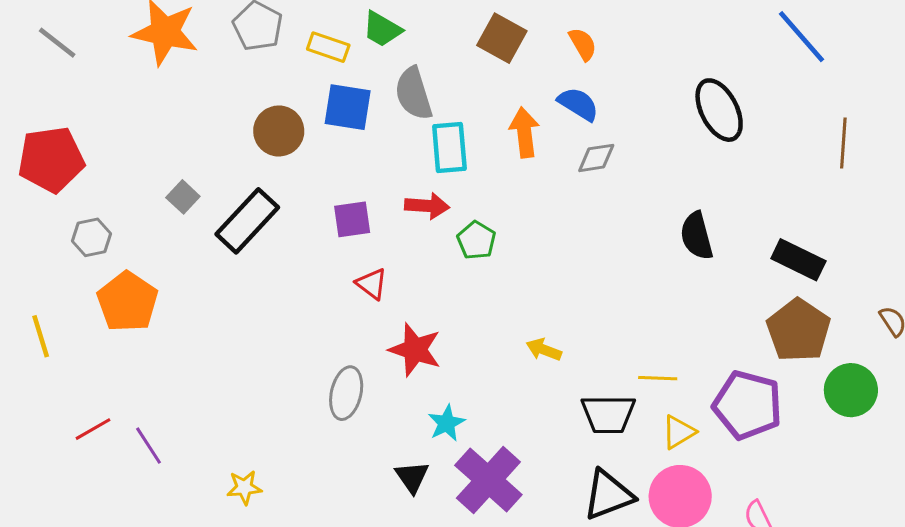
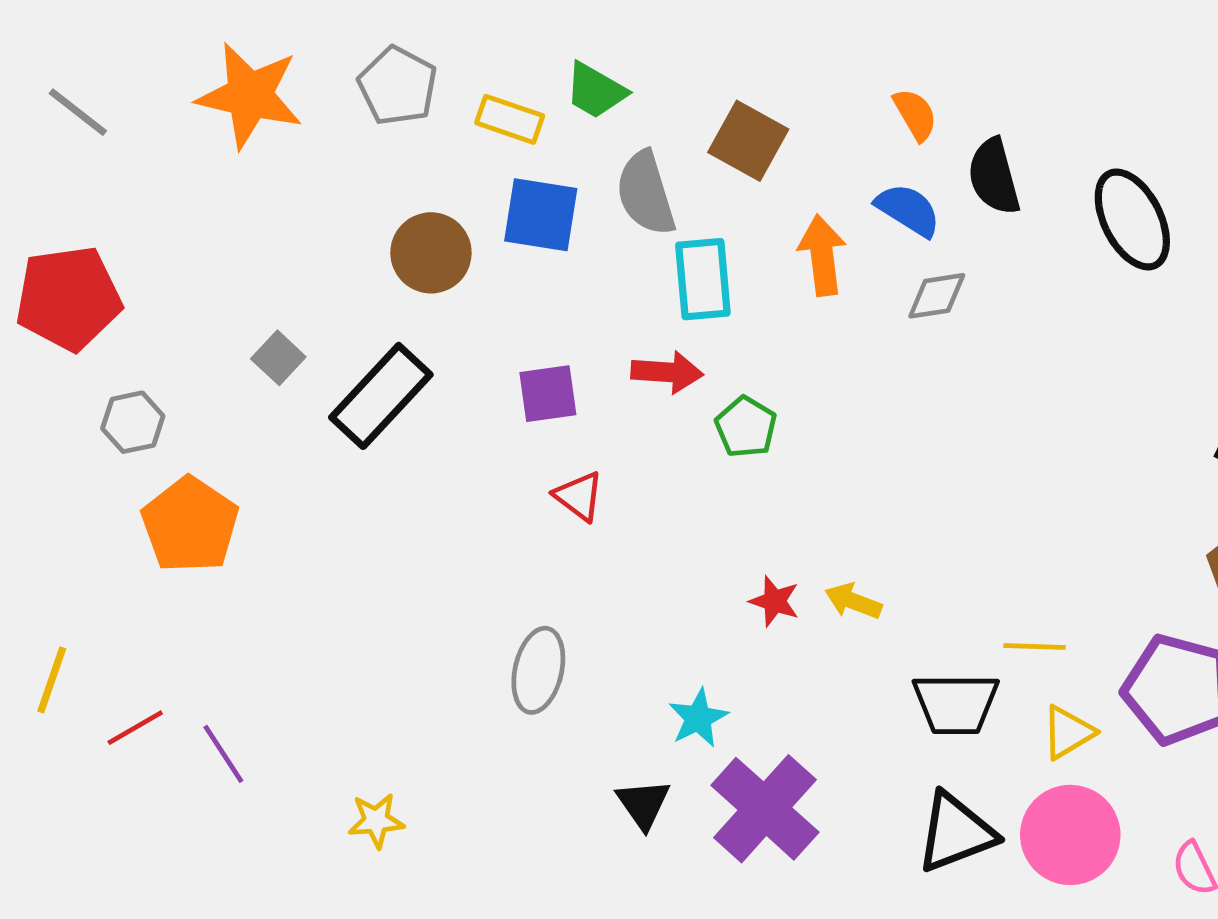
brown square: (502, 38) -> (748, 141), moved
black semicircle: (697, 236) -> (994, 177), moved
yellow line: (41, 336) -> (52, 680), moved, turned 36
red star: (415, 350) -> (774, 601), moved, size x0.6

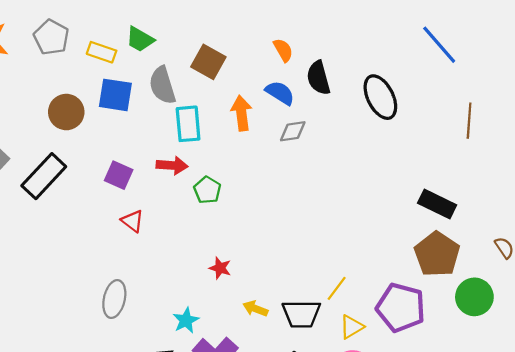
purple square: (548, 394) -> (119, 175), turned 32
yellow arrow: (853, 601) -> (255, 309), moved
yellow line: (1035, 646) -> (337, 288), turned -55

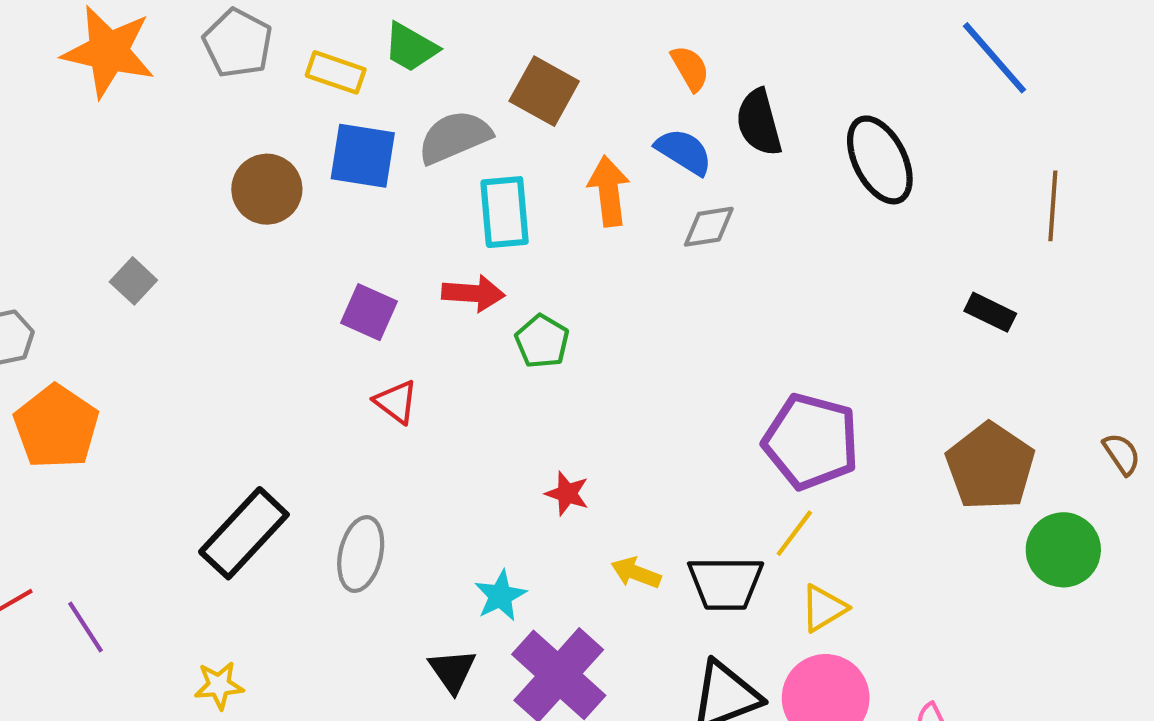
gray semicircle: (162, 85) -> (455, 137), turned 84
black rectangle: (44, 176) -> (244, 533), moved
black rectangle: (437, 204) -> (990, 312), moved, size x0.7
purple pentagon: (401, 308) -> (811, 441), moved

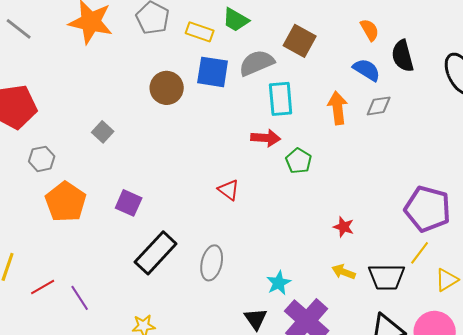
orange arrow: (609, 191) -> (338, 108), moved
purple square: (369, 312) -> (129, 203), moved
red star: (567, 494) -> (344, 227), moved
yellow triangle: (824, 608) -> (447, 280), moved

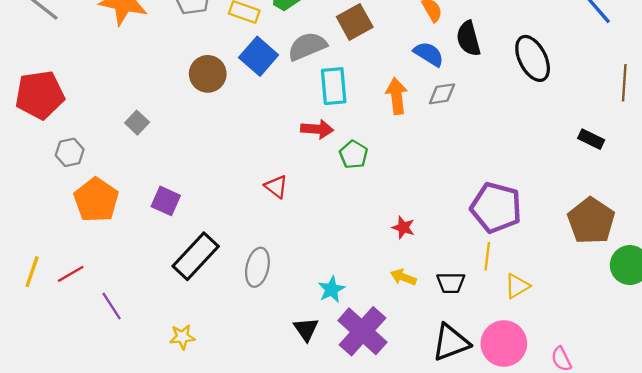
brown square: (300, 41) -> (355, 22), turned 32
blue square: (213, 72) -> (259, 56), turned 32
yellow line: (420, 253) -> (487, 256), turned -30
black trapezoid: (387, 277) -> (451, 283), size x0.7
red line: (43, 287) -> (71, 274), moved

